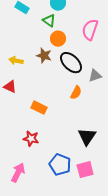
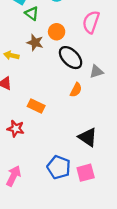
green triangle: (49, 21) -> (32, 13), moved
brown star: (44, 56) -> (35, 43), moved
black triangle: (87, 137) -> (88, 137), turned -30
red star: (31, 139) -> (16, 129), moved

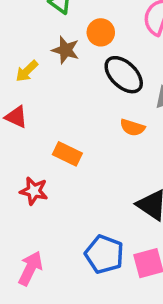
yellow arrow: (11, 55) -> (27, 71), turned -56
orange semicircle: (76, 90) -> (132, 127), turned 80

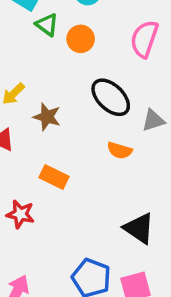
orange circle: (101, 32) -> (81, 39), moved
brown star: (66, 50) -> (47, 117), moved

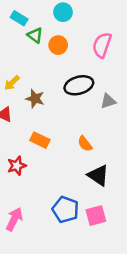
black ellipse: (111, 97) -> (79, 85), turned -60
orange semicircle: (120, 150) -> (85, 144), moved, turned 35
red star: (20, 214) -> (17, 166), turned -30

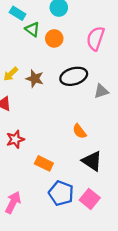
brown star: (35, 99) -> (35, 79), moved
orange rectangle: (40, 140) -> (44, 163), moved
red star: (17, 166) -> (15, 139), moved
pink square: (96, 216) -> (90, 199), turned -36

